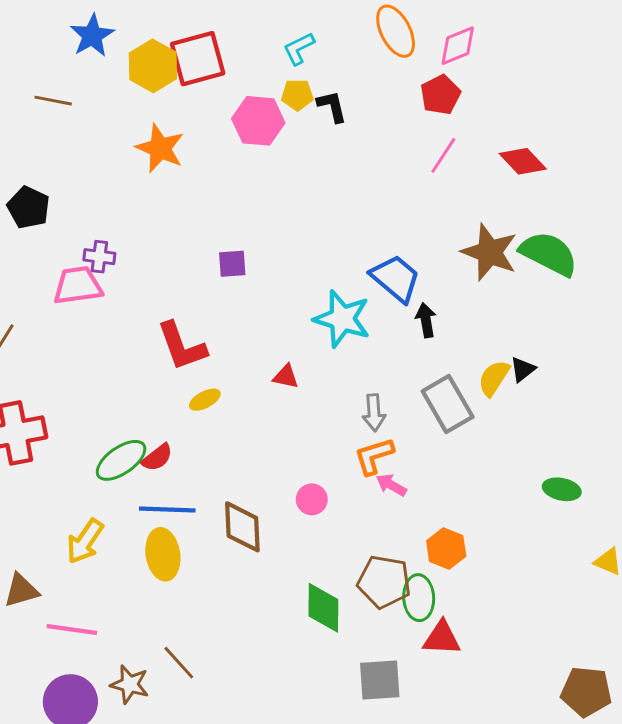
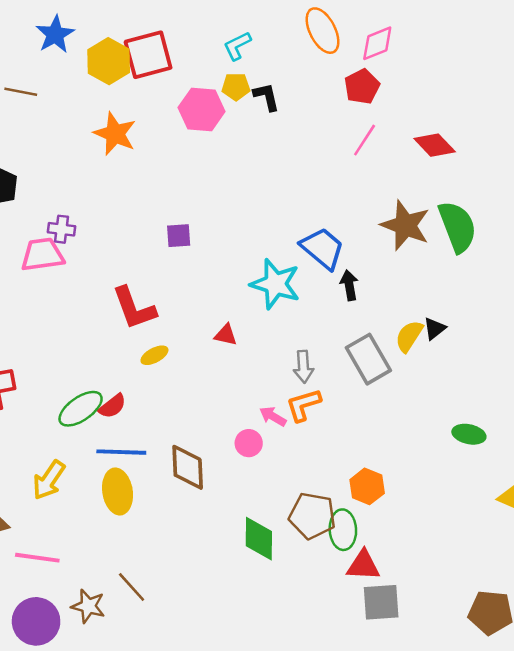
green semicircle: (549, 254) -> (457, 227), turned 42
pink arrow: (391, 485) -> (273, 416), moved
gray square: (380, 680) -> (381, 602), moved

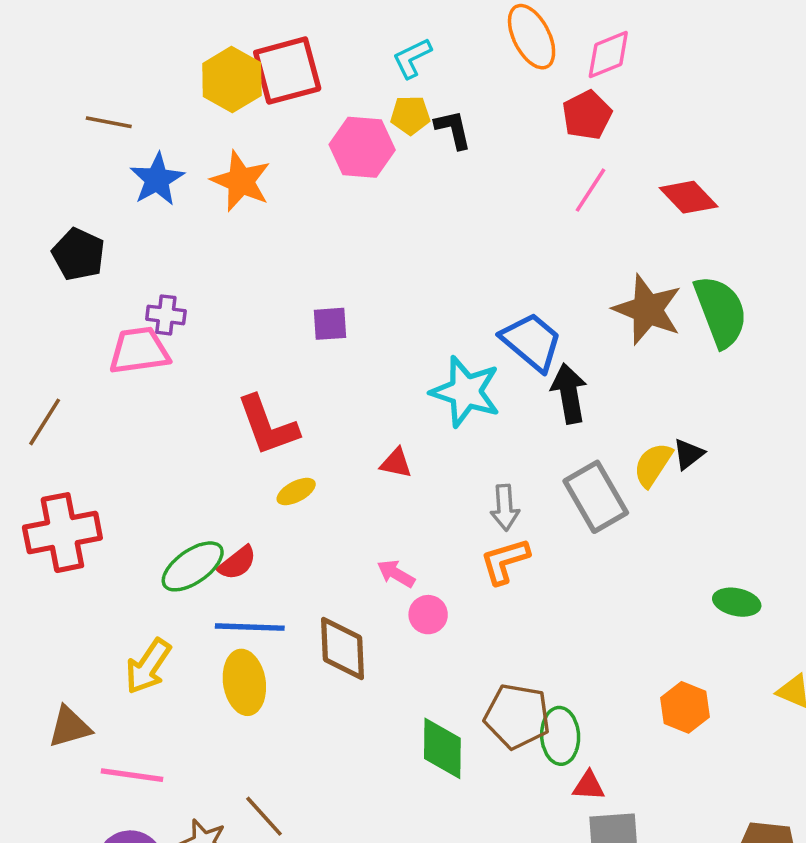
blue star: (55, 34) -> (157, 179), moved
black arrow: (349, 285) -> (569, 393), size x1.4
pink arrow: (273, 416) -> (396, 574), moved
orange hexagon: (367, 486) -> (685, 707), moved
red triangle: (363, 565) -> (589, 786), size x0.7

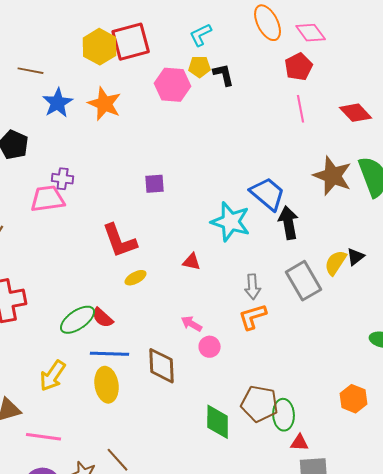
pink diamond: (608, 54) -> (311, 33), turned 76
pink line: (590, 190) -> (301, 109), turned -44
red semicircle: (237, 563) -> (103, 318), turned 80

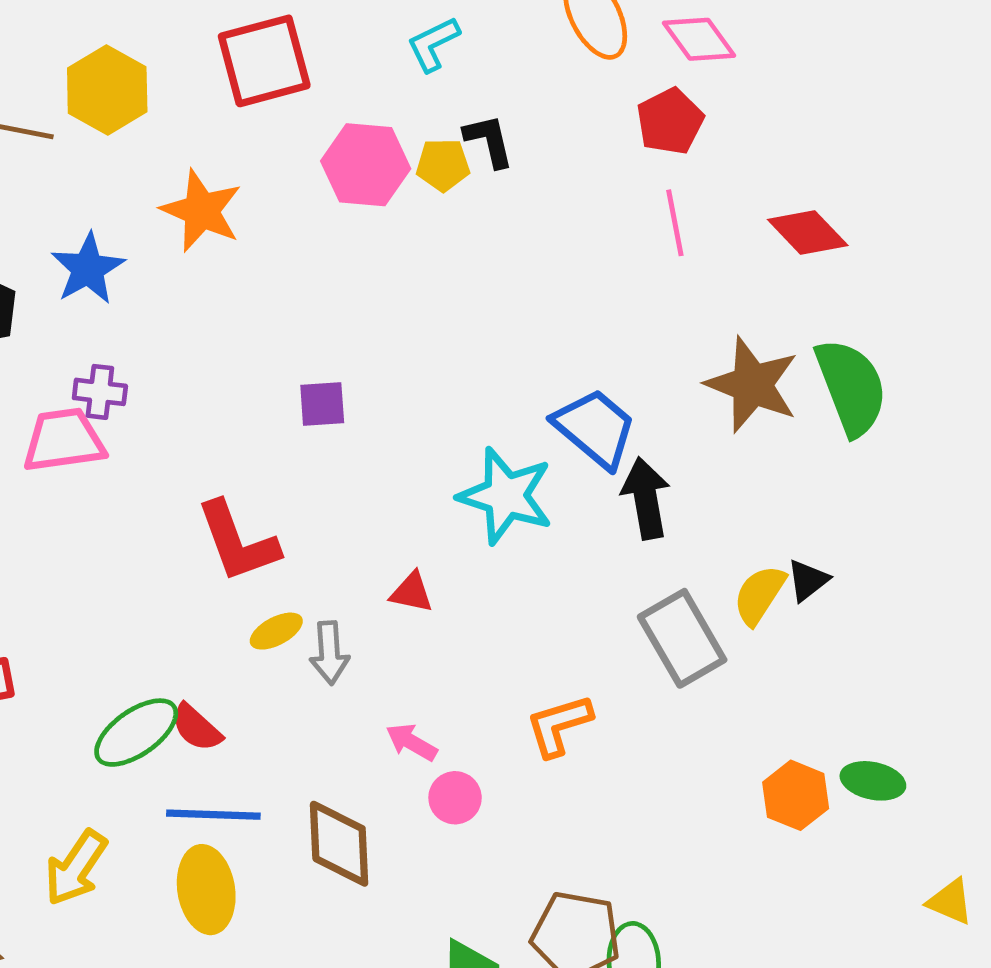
yellow hexagon: (100, 47) -> (107, 90), moved
yellow pentagon: (200, 67) -> (443, 165), moved
blue star: (58, 103) -> (88, 269), moved
gray arrow: (253, 287) -> (329, 653), moved
orange hexagon: (354, 399) -> (796, 795), moved

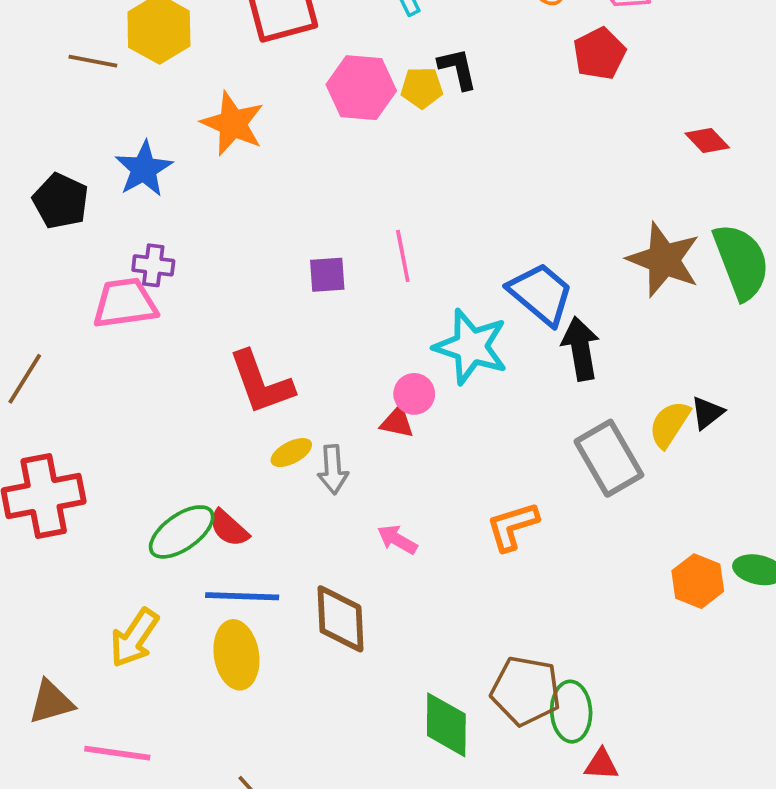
pink line: (675, 223) -> (403, 256), moved
red diamond: (808, 232) -> (707, 141), size x0.7
pink circle: (455, 798) -> (414, 394), moved

